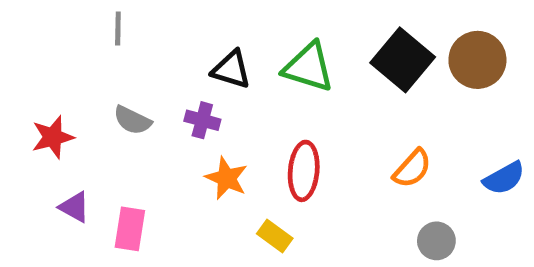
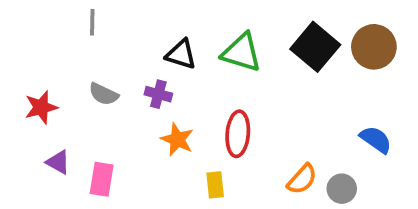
orange semicircle: (412, 168) -> (302, 179), moved
blue semicircle: (504, 178) -> (376, 139), moved, turned -116
yellow rectangle: (275, 236) -> (215, 185), turned 48

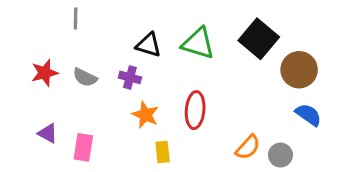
brown circle: (374, 47) -> (299, 70), moved
red star: (41, 107) -> (45, 73), moved
yellow rectangle: (215, 185) -> (163, 152), moved

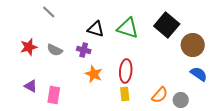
gray line: (76, 18) -> (49, 12), turned -48
yellow rectangle: (163, 152) -> (125, 94), moved

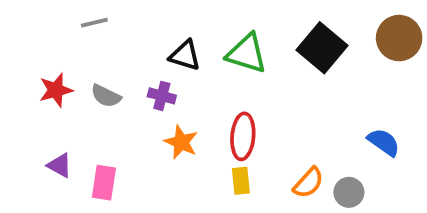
gray line: (49, 12) -> (94, 23), turned -56
brown circle: (193, 45) -> (399, 38), moved

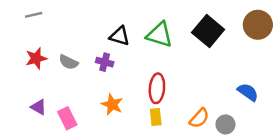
gray line: (94, 23) -> (34, 15), moved
orange star: (181, 142) -> (112, 105), moved
pink rectangle: (104, 183) -> (67, 118), turned -35

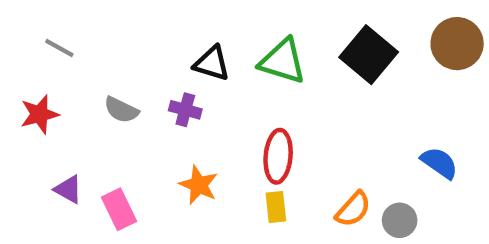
gray line: (34, 15) -> (59, 48), moved, turned 42
red star: (36, 58) -> (40, 114), moved

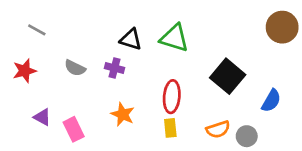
black square: (369, 55) -> (228, 76), moved
blue semicircle: (439, 163) -> (271, 101), turned 85
orange semicircle: (353, 209) -> (218, 129), turned 30

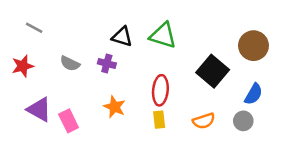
brown circle: (282, 27) -> (253, 46), moved
purple triangle: (42, 117) -> (39, 109), size x1.5
gray circle: (247, 136) -> (243, 121), moved

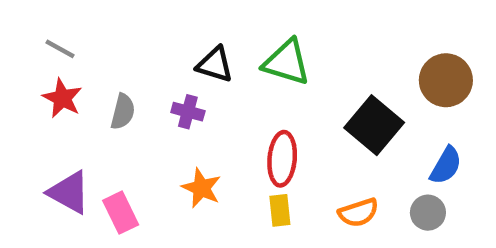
gray semicircle: (70, 63) -> (123, 112), turned -102
red star: (23, 66) -> (62, 98), moved, turned -30

